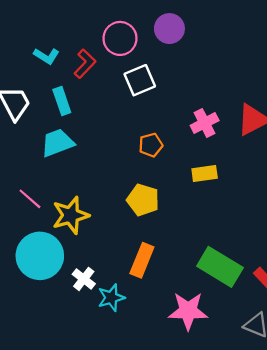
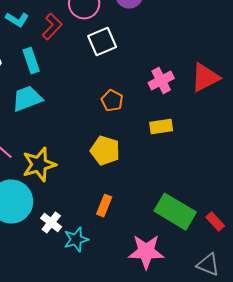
orange pentagon: (151, 145) -> (112, 101), turned -30
orange rectangle: (142, 260) -> (104, 206), size x0.7

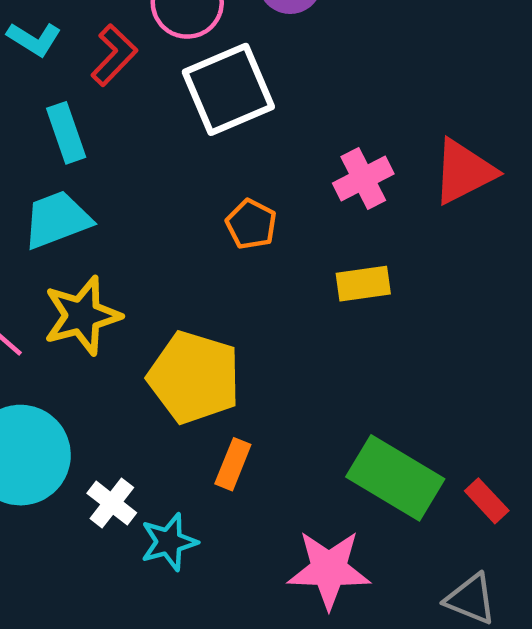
white square: (102, 42) -> (228, 89), size x1.4
yellow pentagon: (105, 151) -> (194, 377), moved, size x1.4
yellow star: (39, 165) -> (82, 316), moved

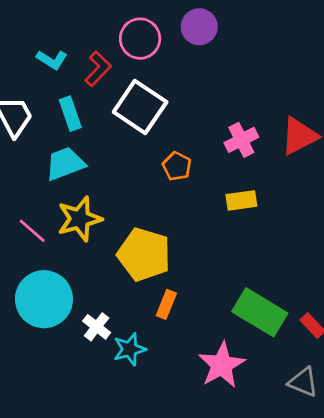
white square: (228, 89) -> (140, 107), moved, turned -33
pink star: (329, 569) -> (222, 365), turned -30

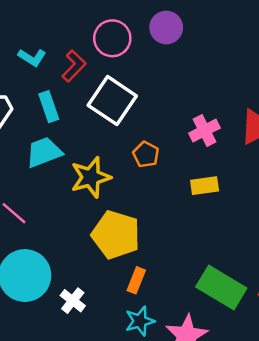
yellow star: (79, 219) -> (91, 177), moved
cyan star: (130, 349) -> (140, 321), moved

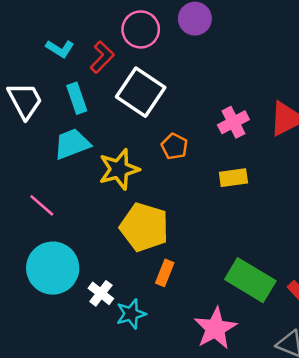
cyan star: (140, 321) -> (131, 314), moved

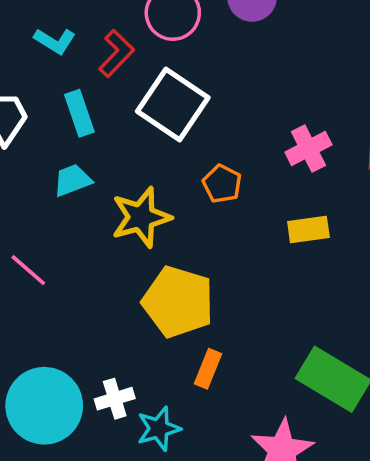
cyan trapezoid: (72, 144) -> (72, 180), size x0.7
cyan circle: (53, 268) -> (44, 406), moved
white cross: (101, 293) -> (115, 399), turned 35

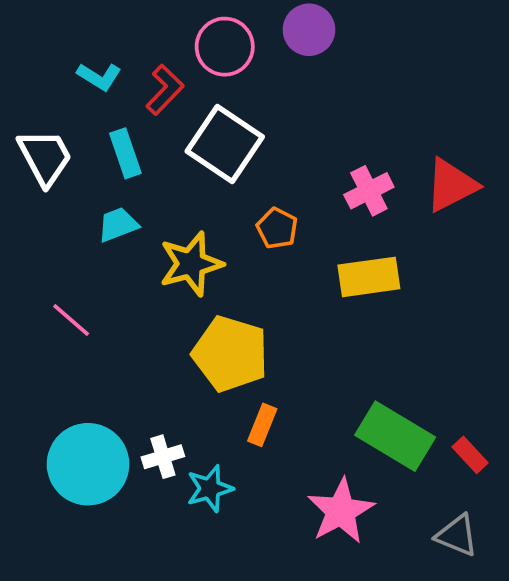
yellow rectangle: (308, 230) -> (369, 277), size x1.4

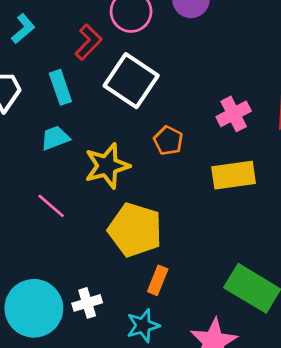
cyan L-shape: (99, 77) -> (23, 29), moved, turned -72
pink line: (71, 320) -> (51, 206), moved
cyan star: (210, 489) -> (143, 326), moved

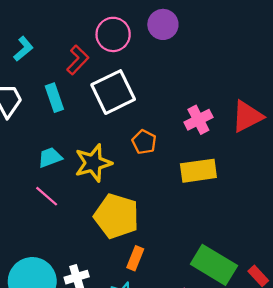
white square: (131, 81) -> (113, 92), turned 30
cyan trapezoid: (55, 138) -> (50, 157), moved

